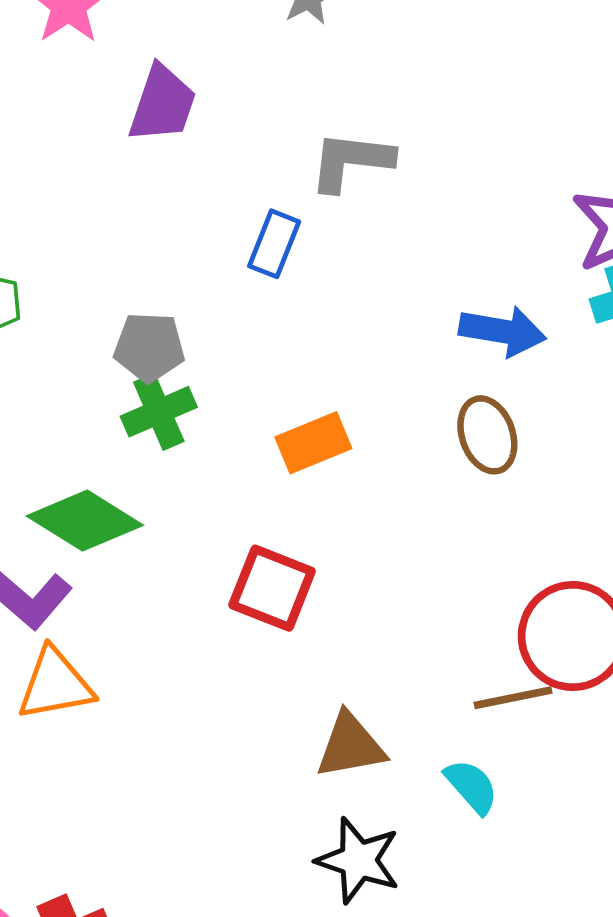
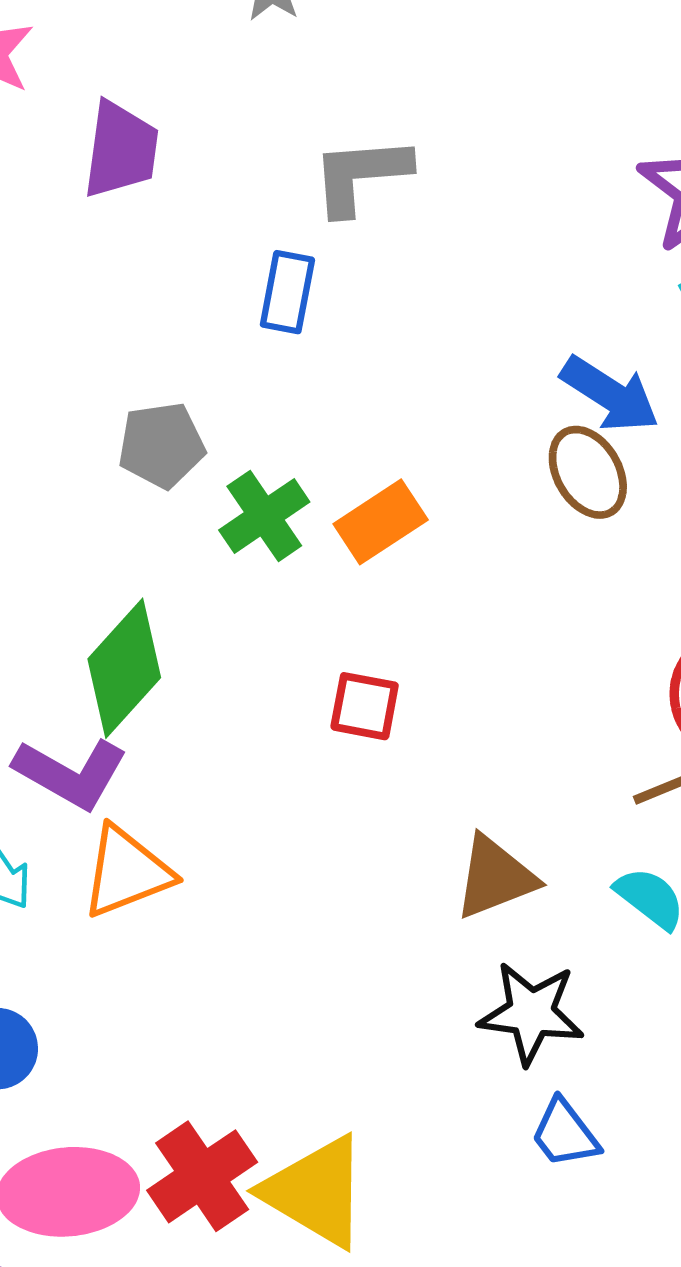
blue arrow: (502, 331) -> (610, 394), moved, turned 34
green cross: (159, 412) -> (264, 516), moved
green diamond: (85, 521) -> (124, 668), turned -69
red square: (272, 588) -> (365, 706), size x0.7

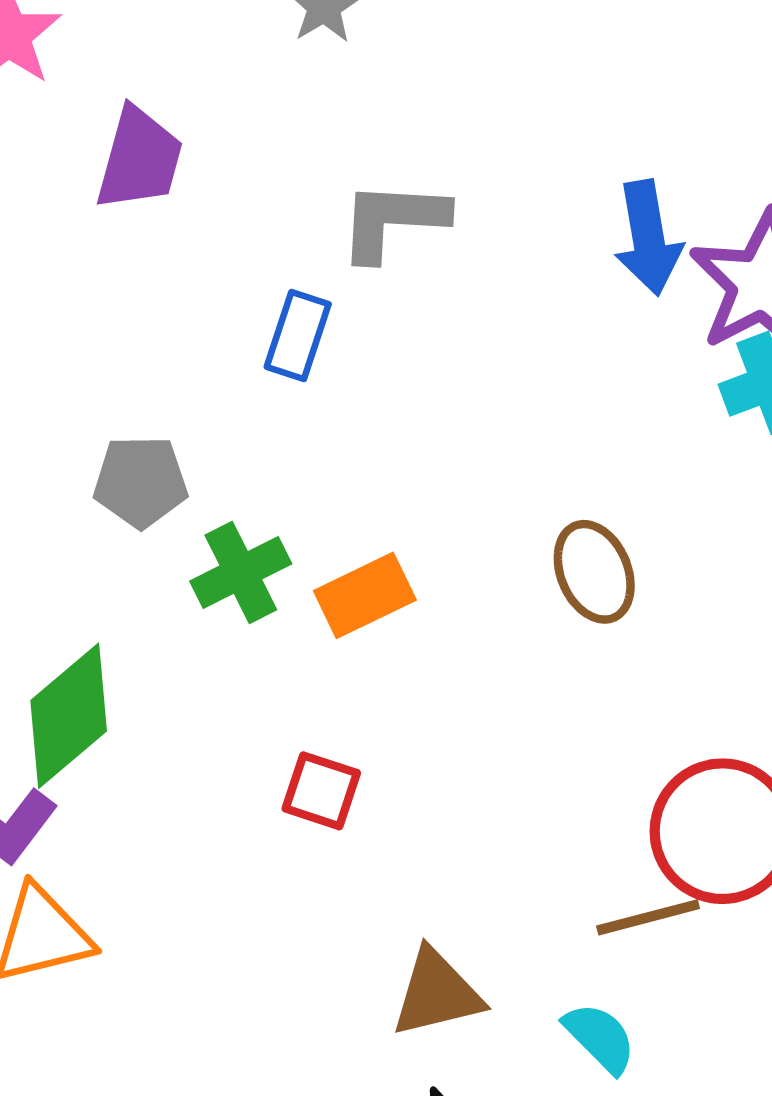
blue arrow: (610, 394) -> (648, 238), moved, turned 40

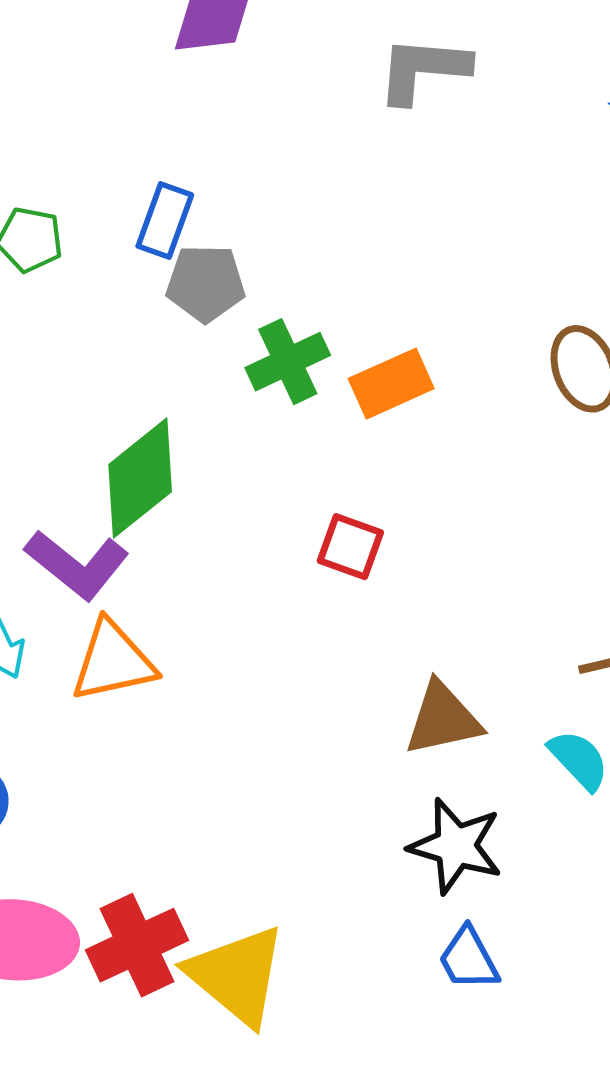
blue rectangle: (298, 336) -> (165, 220), moved

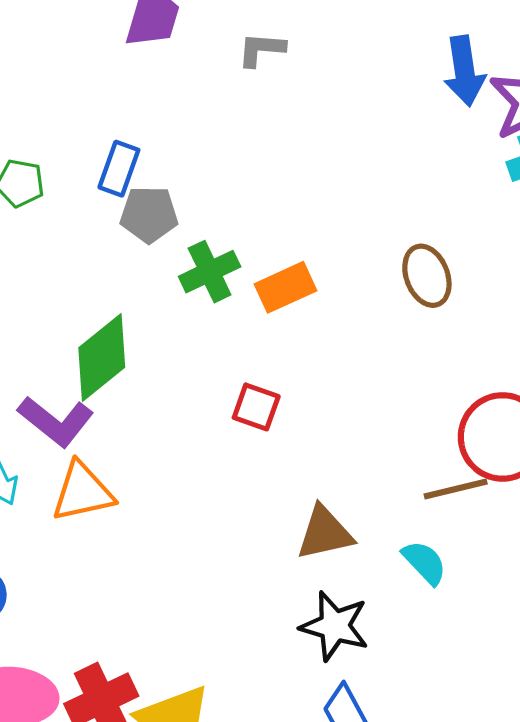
gray L-shape: (423, 69) -> (261, 49), moved, size x0.7

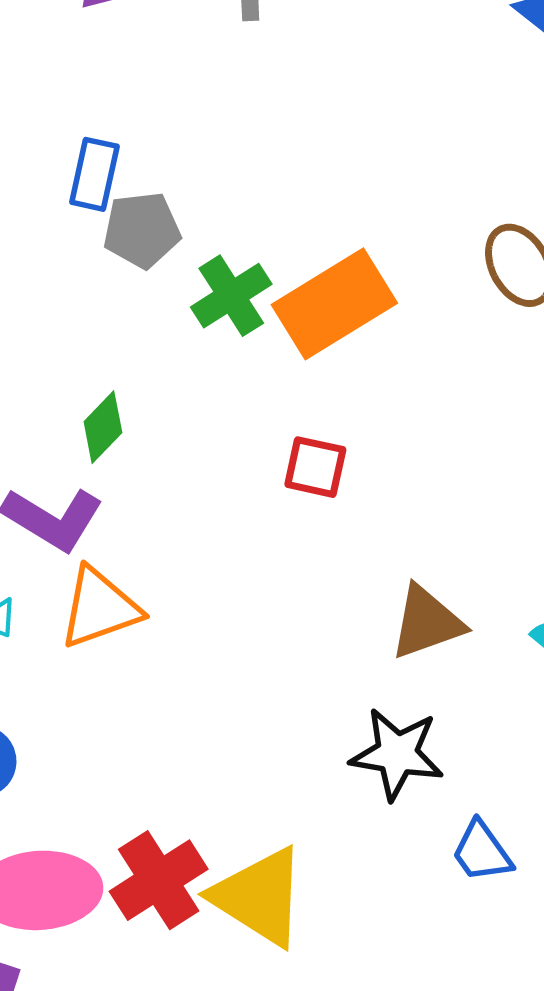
orange rectangle: (286, 287) -> (334, 304), size x1.5
green diamond: (102, 358) -> (103, 427), size x0.6
black star: (335, 626) -> (397, 754), moved

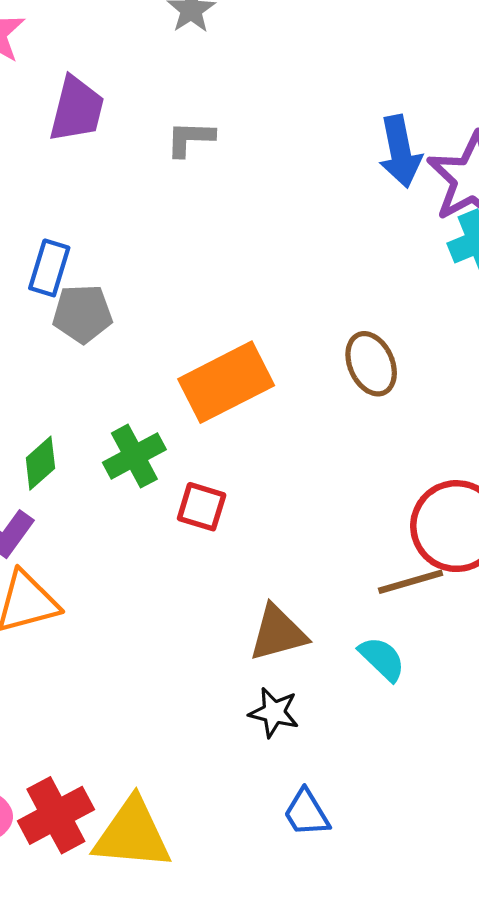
green cross: (231, 296) -> (134, 456), moved
black star: (397, 754) -> (274, 712), moved, size x0.7
yellow triangle: (259, 897) -> (132, 834), turned -32

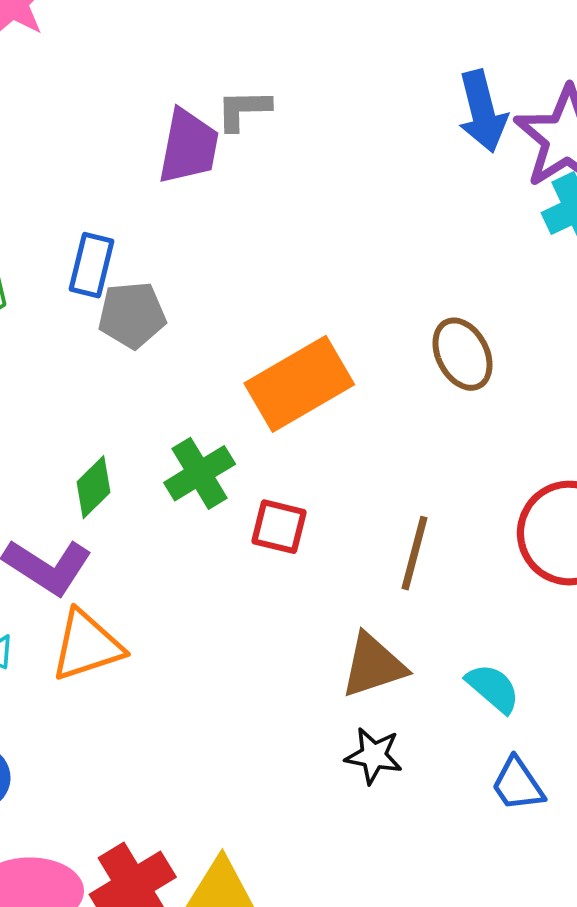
purple trapezoid: (77, 109) -> (189, 147), moved
brown line: (411, 582) -> (414, 553), moved, turned -56
blue trapezoid: (306, 813) -> (518, 784), moved

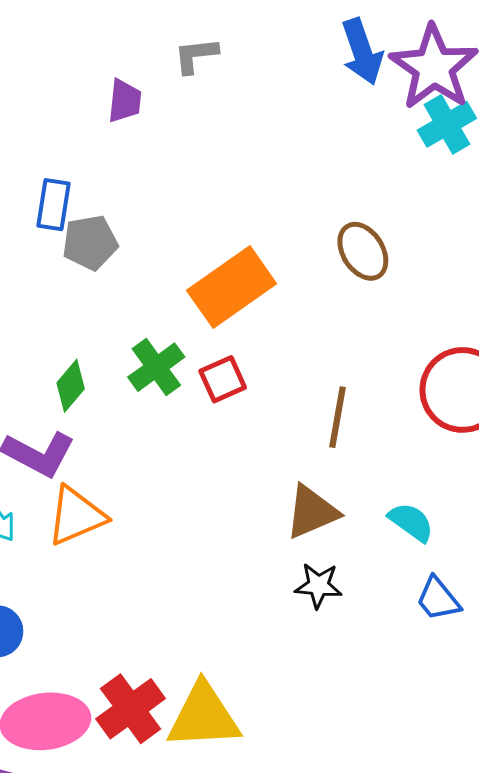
gray L-shape: (243, 110) -> (196, 55), moved
purple trapezoid: (189, 147) -> (125, 101), size x0.7
red square: (279, 527) -> (223, 379), moved, turned -33

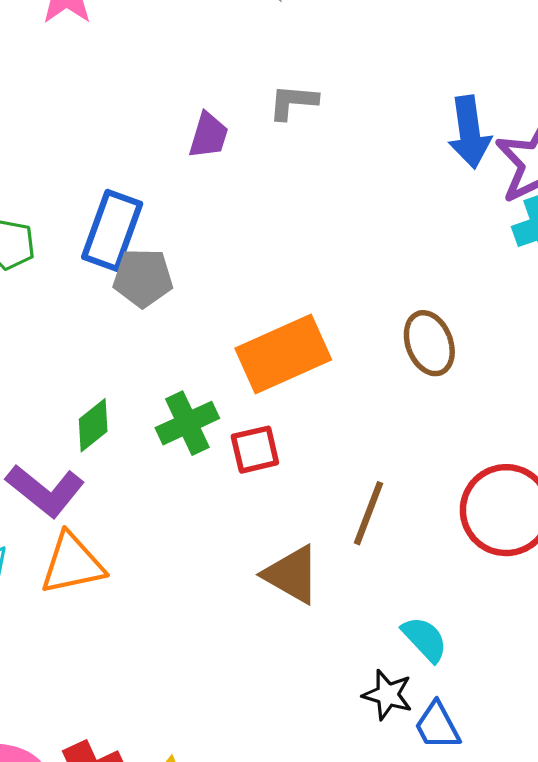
blue rectangle: (53, 205) -> (112, 230), size x1.4
brown triangle: (312, 512) -> (292, 575), moved, turned 42
black star: (318, 586) -> (388, 695), moved

